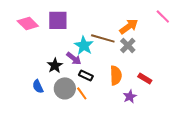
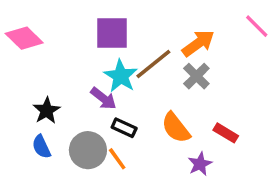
purple square: (58, 20) -> (112, 33), moved
brown line: (103, 38) -> (153, 64), turned -55
black star: (55, 65) -> (47, 111), moved
orange semicircle: (116, 75) -> (176, 128), turned 144

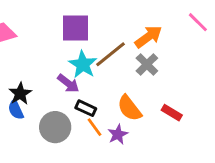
blue semicircle: (41, 147) -> (16, 110), moved
orange line: (117, 159) -> (94, 127), moved
purple star: (200, 164) -> (118, 134), moved

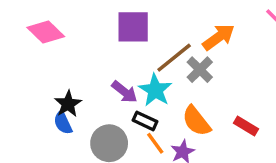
cyan star: (83, 64) -> (155, 90), moved
gray cross: (147, 64) -> (200, 70), moved

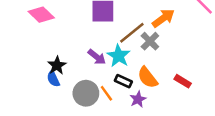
black rectangle: (145, 121) -> (123, 81), moved
orange line: (155, 143) -> (106, 93), moved

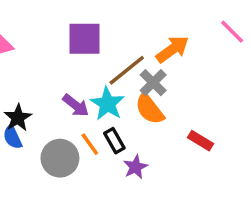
orange semicircle: (148, 78) -> (150, 109), moved
black rectangle: (123, 81) -> (114, 141), turned 35
orange line: (106, 93) -> (90, 144), moved

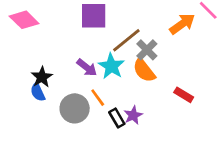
orange arrow: (172, 49) -> (182, 24), moved
black rectangle: (114, 141) -> (117, 118), moved

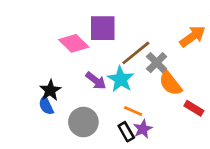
pink diamond: (24, 20) -> (74, 43), moved
orange semicircle: (144, 70) -> (170, 83), moved
orange line: (98, 98) -> (133, 111), moved, turned -30

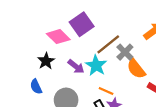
purple square: (103, 28) -> (82, 24), turned -35
black star: (50, 90) -> (46, 61), moved

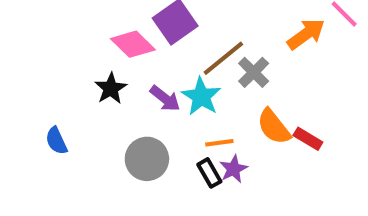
orange semicircle: (136, 69) -> (274, 127), moved
blue semicircle: (36, 87) -> (56, 141), moved
orange line: (106, 91) -> (219, 143), turned -32

